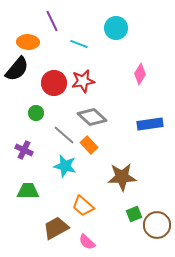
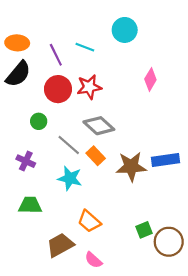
purple line: (52, 21) -> (56, 55), moved
orange ellipse: (28, 42) -> (17, 43), moved
blue rectangle: (150, 124) -> (165, 160), moved
brown star: (122, 177) -> (131, 166), moved

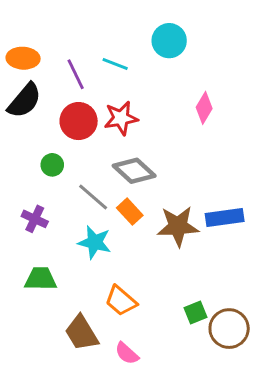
brown trapezoid: (60, 245) -> (81, 333), turned -92

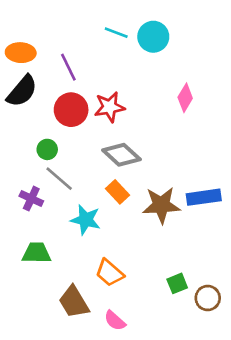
cyan line: (115, 64) -> (116, 33), moved
gray line: (93, 197) -> (59, 179), moved
brown circle: (229, 329) -> (208, 298), size x0.7

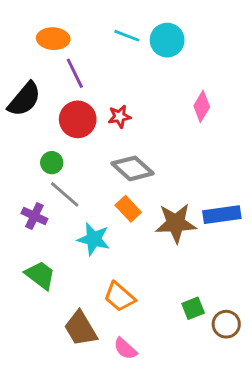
orange ellipse: (21, 53) -> (53, 39), moved
red star: (110, 107) -> (120, 117), size x0.7
green trapezoid: (37, 253) -> (40, 275), turned 36

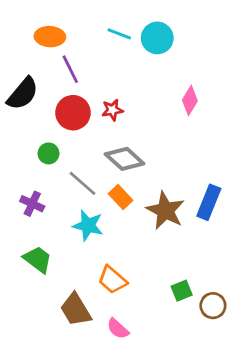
gray line: (65, 194) -> (82, 183), moved
blue rectangle: (222, 215) -> (209, 202), turned -60
brown star: (176, 223) -> (165, 211), turned 30

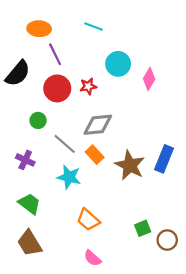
cyan circle: (157, 38) -> (118, 64), moved
gray diamond: (125, 159) -> (98, 125), turned -48
brown trapezoid: (76, 310) -> (29, 243), moved

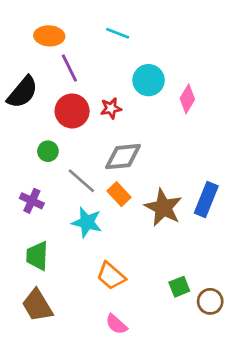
green trapezoid: (29, 204) -> (37, 256), turned -125

